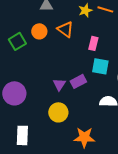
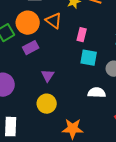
orange circle: (39, 31) -> (28, 23), size x1.5
purple rectangle: (78, 81) -> (31, 48), moved

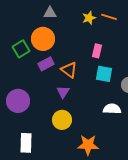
orange triangle: (54, 21) -> (69, 70), moved

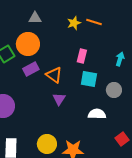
purple triangle: (63, 92) -> (59, 99), moved
yellow circle: (62, 120) -> (47, 144), moved

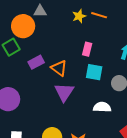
orange circle: (28, 44) -> (23, 26), moved
purple triangle: (59, 99) -> (64, 92), size x1.5

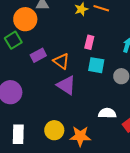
purple triangle: (64, 92) -> (66, 85), turned -30
white semicircle: (102, 107) -> (107, 113), moved

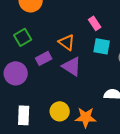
green square: (13, 40) -> (23, 37), moved
pink rectangle: (89, 42) -> (95, 23), turned -48
purple rectangle: (38, 55) -> (44, 58), moved

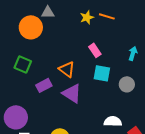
green square: (23, 37) -> (23, 64), turned -36
purple circle: (16, 73) -> (16, 117), moved

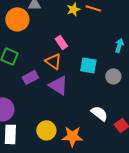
pink rectangle: (95, 50) -> (61, 42), moved
white semicircle: (113, 121) -> (99, 113), turned 36

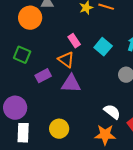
cyan square: (88, 65) -> (103, 47), moved, turned 30
purple triangle: (58, 85) -> (71, 84), turned -30
orange star: (72, 136) -> (105, 135), moved

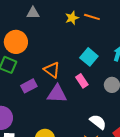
orange circle: (30, 18) -> (16, 42), moved
pink rectangle: (74, 41) -> (82, 81), moved

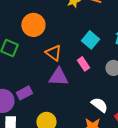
orange circle: (16, 42) -> (33, 25), moved
purple rectangle: (29, 86) -> (24, 93), moved

